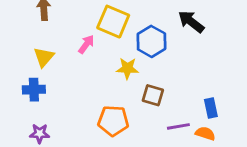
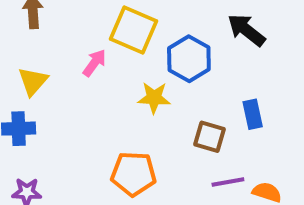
brown square: (153, 95) -> (209, 137), moved
blue rectangle: (211, 108) -> (253, 114), moved

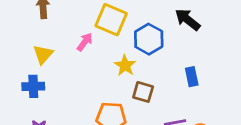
yellow star: (154, 98) -> (125, 66), turned 30
brown square: (209, 137) -> (143, 92), moved

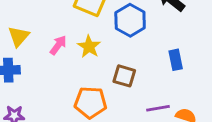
pink arrow: (85, 42) -> (58, 45), moved
yellow star: (125, 66) -> (89, 47), moved

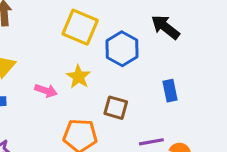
pink arrow: (58, 45) -> (46, 91), moved, turned 72

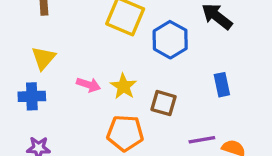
yellow star: (79, 77) -> (123, 86), moved

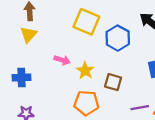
yellow triangle: (43, 58) -> (28, 35), moved
pink arrow: (88, 85) -> (62, 60), moved

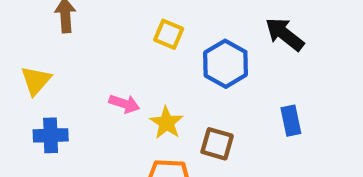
yellow square: (86, 22) -> (169, 34), size x0.6
yellow triangle: (28, 35) -> (36, 81), moved

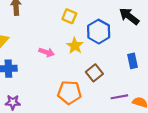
yellow star: (166, 123) -> (75, 46), moved
brown square: (217, 144) -> (94, 73), turned 35

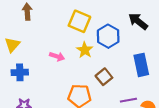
yellow square: (69, 16) -> (79, 21), size x1.5
blue rectangle: (132, 61) -> (141, 65), size x1.5

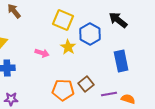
brown arrow: (27, 12) -> (14, 11), turned -35
brown square: (104, 77) -> (86, 84), moved

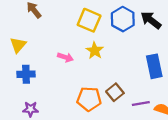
blue hexagon: (90, 34) -> (123, 19), moved

